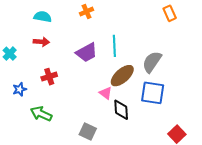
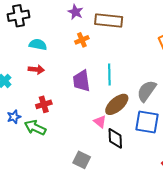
purple trapezoid: (87, 53) -> (81, 81), turned 110
green arrow: (41, 114) -> (35, 128), moved

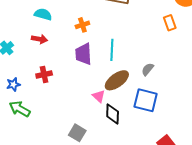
orange cross: (82, 40) -> (82, 25), moved
gray semicircle: (147, 91) -> (148, 69), size x0.6
green arrow: (35, 128) -> (20, 109), moved

